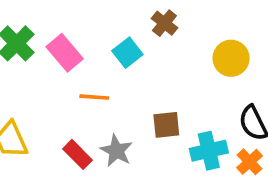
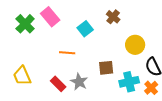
brown cross: (164, 23) -> (113, 17), moved
pink rectangle: (65, 53) -> (50, 17), moved
yellow circle: (231, 58) -> (135, 45), moved

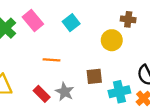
brown cross: (113, 17) -> (128, 19), moved, turned -32
cyan square: (85, 29) -> (71, 23), moved
yellow circle: (135, 45) -> (112, 40), moved

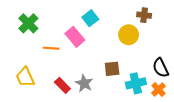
pink rectangle: (33, 20) -> (75, 37), moved
orange line: (51, 60) -> (51, 48), moved

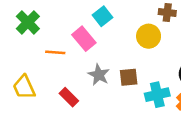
gray star: (84, 83) -> (99, 75), moved

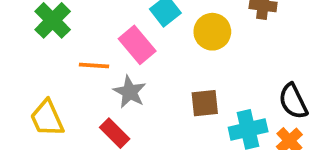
yellow circle: (149, 36) -> (212, 32), moved
gray star: (99, 75) -> (130, 92), moved

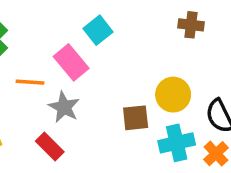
yellow circle: (212, 32) -> (173, 95), moved

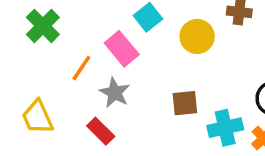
orange line: (30, 82) -> (81, 68), turned -60
yellow circle: (173, 95) -> (197, 36), moved

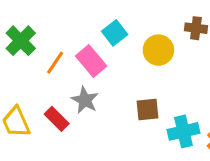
orange line: (81, 68) -> (55, 63), moved
red rectangle: (101, 131) -> (57, 119), moved

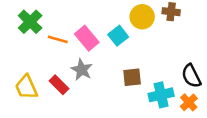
cyan square: (115, 33) -> (118, 36), moved
yellow circle: (158, 50) -> (142, 17), moved
orange line: (55, 63) -> (58, 39), turned 72

